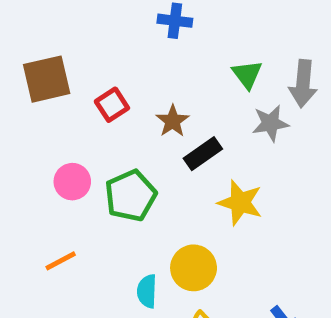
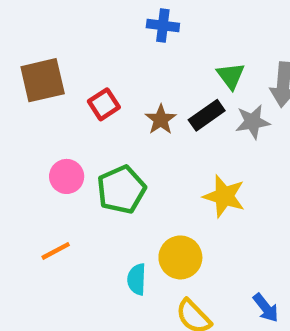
black rectangle: (203, 154) -> (207, 115), moved

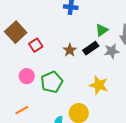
green triangle: (231, 76) -> (102, 30), turned 32
brown square: (43, 80) -> (16, 32), turned -30
red square: (104, 104) -> (36, 45), moved

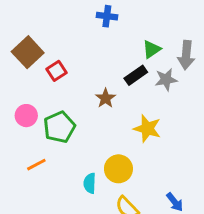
brown star: (70, 50) -> (106, 98), moved
pink circle: (27, 76) -> (26, 116), moved
green pentagon: (52, 82) -> (59, 127), moved

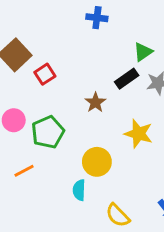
yellow circle: (118, 169) -> (97, 162), moved

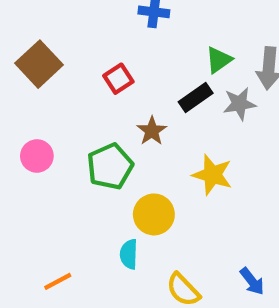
red square: (45, 74) -> (118, 79), moved
green pentagon: (48, 132) -> (110, 166), moved
orange line: (24, 171) -> (58, 281), moved

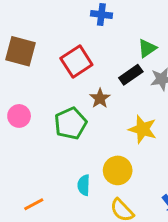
brown square: (39, 64) -> (20, 51), turned -32
red square: (118, 79) -> (76, 62), size x1.5
yellow circle: (154, 214) -> (118, 170), moved

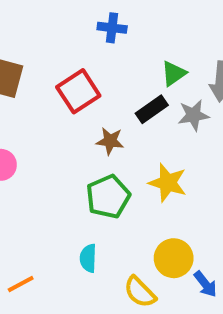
brown star: (100, 98) -> (110, 141), turned -30
green pentagon: (71, 123) -> (108, 197), moved
yellow circle: (118, 170) -> (174, 258), moved

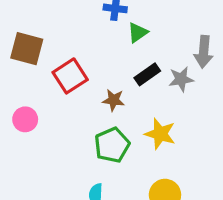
green triangle: (174, 73) -> (138, 33), moved
red square: (78, 91) -> (70, 76), moved

